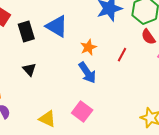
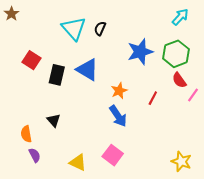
black rectangle: (26, 32) -> (57, 75), turned 30
black triangle: (29, 69) -> (54, 120), moved

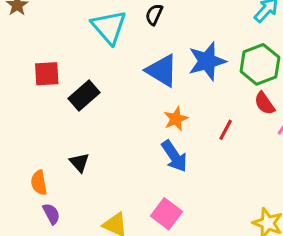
black semicircle: (100, 28) -> (154, 15), moved
red square: (31, 60) -> (47, 74), turned -36
blue triangle: (87, 70) -> (162, 71), moved
black rectangle: (57, 75) -> (84, 95), turned 36

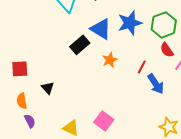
red square: (47, 74) -> (20, 69), moved
black rectangle: (84, 95) -> (80, 45), moved
blue arrow: (174, 156) -> (156, 84), moved

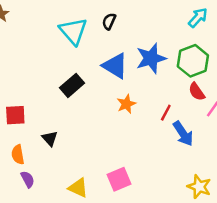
black rectangle: (80, 45) -> (72, 85), moved
pink square: (104, 121) -> (119, 179), turned 30

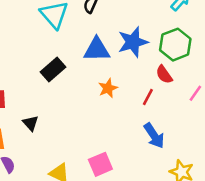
blue triangle: (115, 66) -> (97, 50), turned -32
red semicircle: (197, 92) -> (164, 74), moved
blue arrow: (183, 134) -> (154, 136), moved

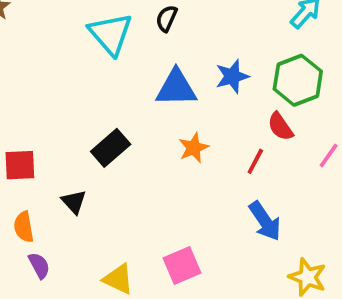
blue star: (133, 42) -> (232, 76), size x0.7
black rectangle: (53, 69) -> (111, 148), moved

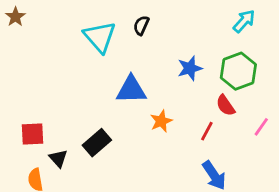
blue triangle: (176, 88) -> (131, 90), moved
black rectangle: (111, 148) -> (97, 143), moved
black triangle: (74, 202) -> (58, 158), moved

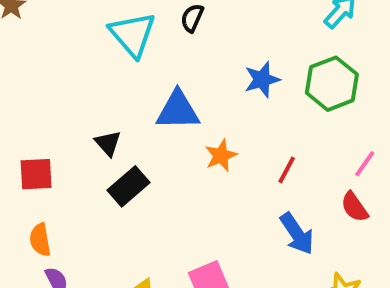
red semicircle: (226, 105) -> (354, 207), moved
black triangle: (58, 158) -> (108, 143), moved

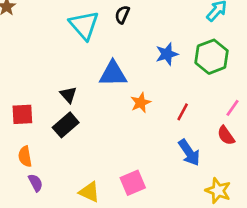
black rectangle: (128, 186) -> (66, 125), moved

